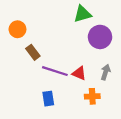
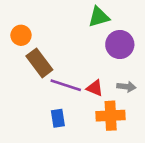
brown rectangle: (33, 52) -> (39, 63), size x1.5
gray arrow: (105, 72) -> (126, 87), turned 80
orange cross: (92, 96) -> (111, 116), size x1.5

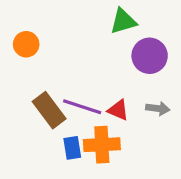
brown rectangle: (39, 63) -> (49, 110), moved
orange cross: (111, 116) -> (102, 145), moved

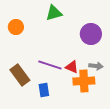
green triangle: (123, 21) -> (54, 13), moved
brown rectangle: (49, 110) -> (20, 75), moved
orange cross: (102, 145) -> (84, 81), moved

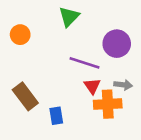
green triangle: (54, 13) -> (69, 17), turned -30
purple line: (50, 65) -> (85, 63), moved
red triangle: (72, 67) -> (92, 86), turned 32

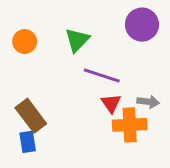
green triangle: (69, 17) -> (77, 40), moved
purple circle: (117, 44) -> (142, 25), moved
blue rectangle: (56, 116) -> (28, 142), moved

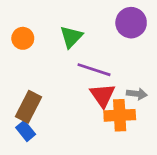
red triangle: (111, 103) -> (103, 95), size x1.4
brown rectangle: (31, 116) -> (28, 107), turned 64
blue rectangle: (28, 142) -> (26, 131), turned -30

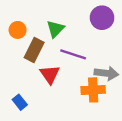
gray arrow: (137, 94) -> (106, 73), size x1.5
red triangle: (103, 95) -> (50, 74), moved
brown rectangle: (28, 107) -> (34, 50), moved

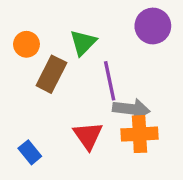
purple line: (73, 54) -> (110, 81), turned 60
gray arrow: (106, 73) -> (131, 109), moved
red triangle: (50, 74) -> (88, 136), moved

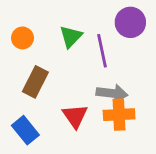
brown rectangle: (51, 74) -> (35, 82), moved
purple line: (110, 81) -> (102, 51), moved
blue rectangle: (30, 152) -> (25, 130), size x1.4

